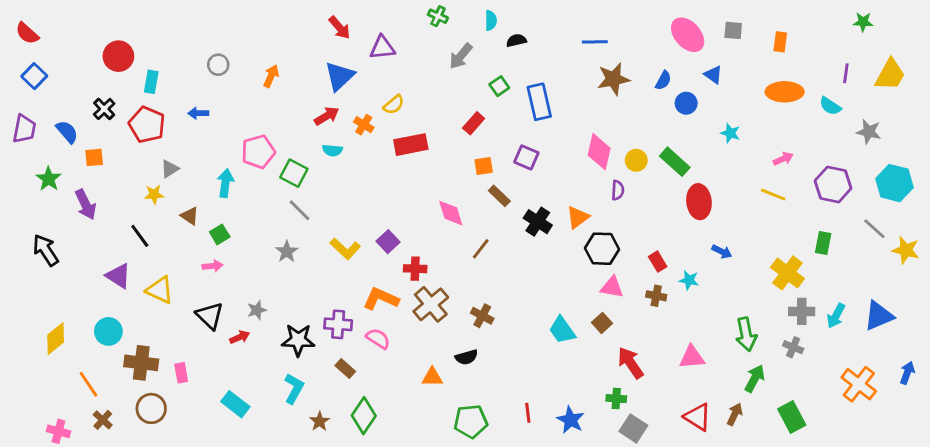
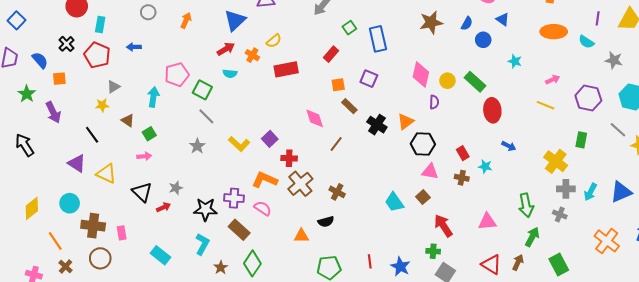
brown rectangle: (345, 369) -> (239, 230), size x1.5

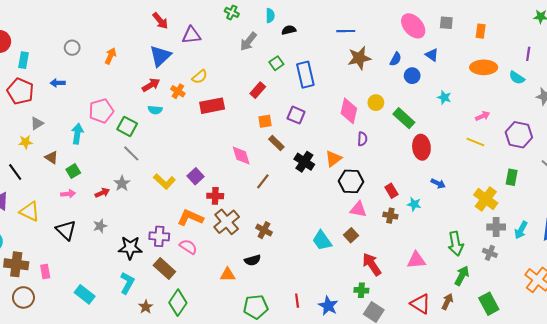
yellow circle: (447, 81) -> (376, 103), moved
red arrow: (164, 207) -> (102, 193), moved

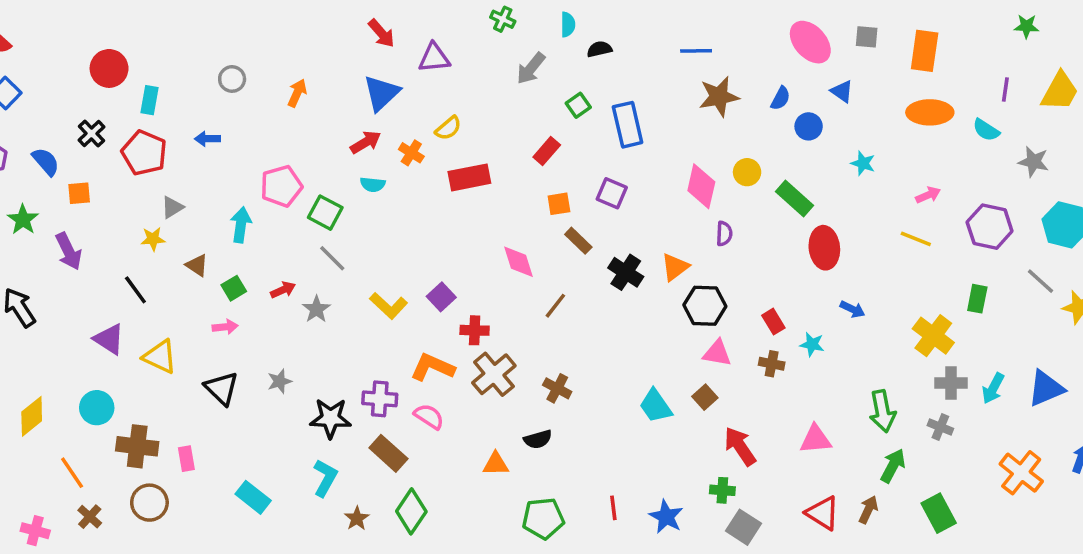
orange rectangle: (481, 31) -> (925, 51), size x1.6
red arrow: (102, 193) -> (283, 290), moved

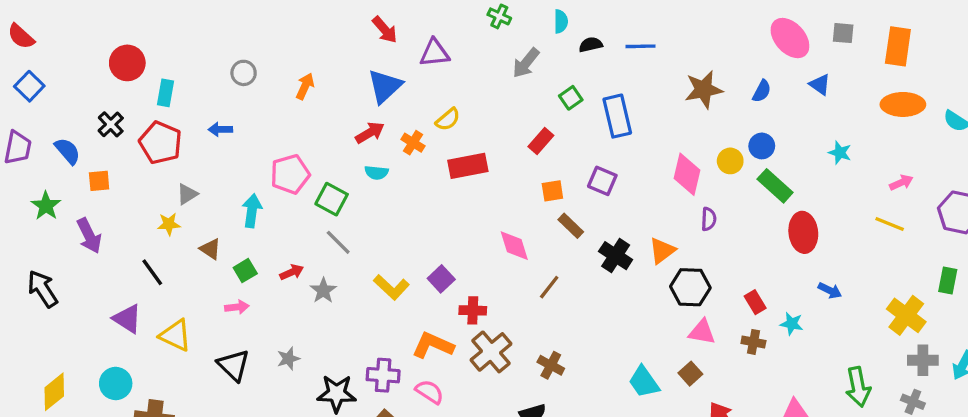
blue line: (696, 51) -> (641, 46), moved
blue circle: (809, 126) -> (762, 146), moved

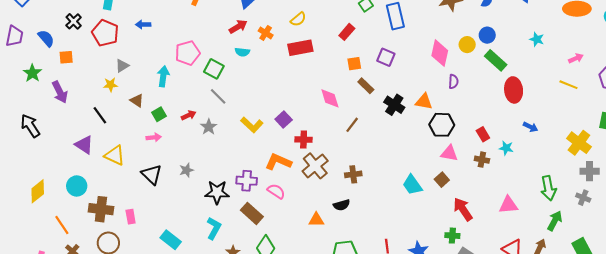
yellow semicircle: (448, 119) -> (298, 19), moved
orange triangle: (662, 251) -> (424, 102), turned 48
brown cross: (551, 365) -> (353, 174), turned -35

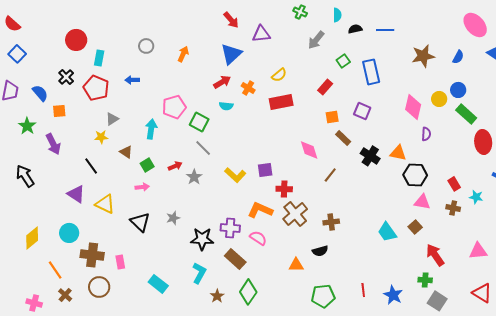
purple square: (284, 120) -> (265, 170), turned 35

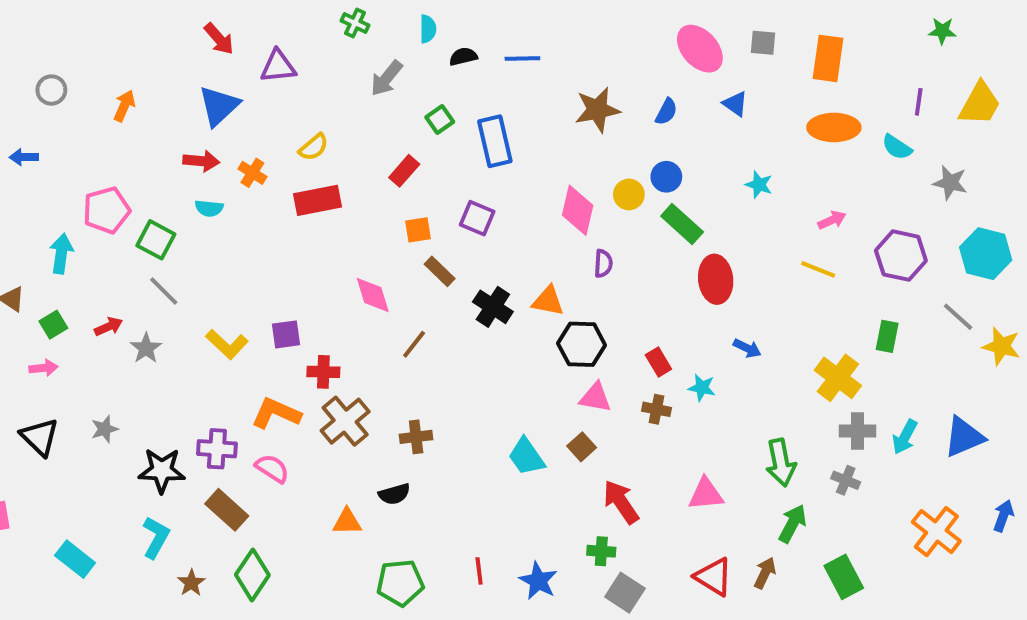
red arrow: (222, 82) -> (201, 161), turned 36

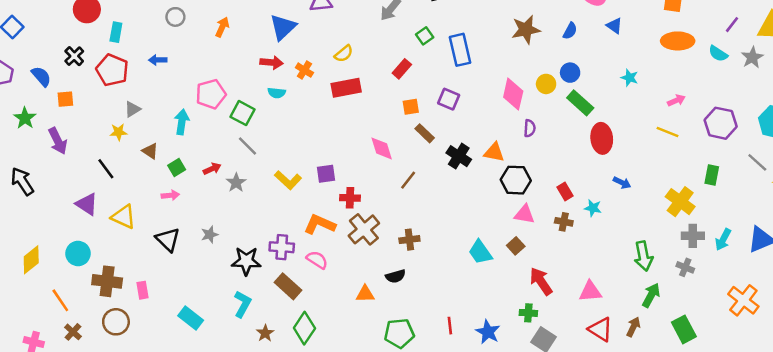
purple line: (919, 102) -> (732, 25), turned 30
gray star: (950, 183) -> (752, 57), moved, turned 30
pink triangle: (706, 494) -> (590, 291), moved

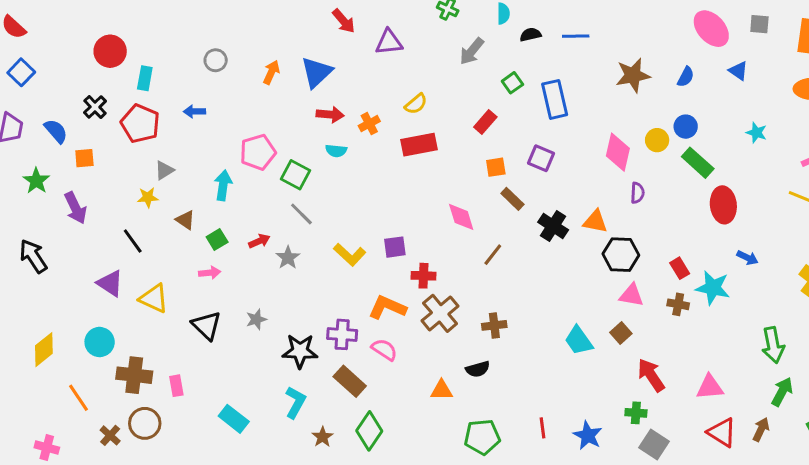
blue triangle: (283, 27) -> (317, 72), moved
orange cross: (304, 70) -> (369, 124), turned 30
cyan star: (593, 208) -> (713, 288), size x1.6
brown cross: (73, 332) -> (110, 435), moved

